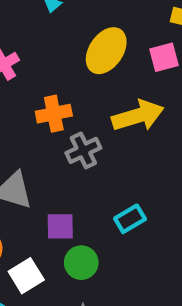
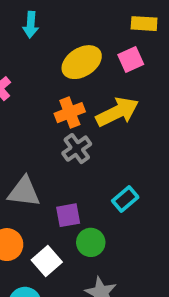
yellow ellipse: (106, 51) -> (82, 62), turned 33
orange cross: (54, 114) -> (70, 113), moved

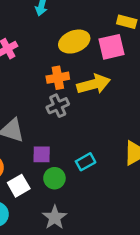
pink square: (131, 59) -> (111, 47), size x1.4
cyan rectangle: (125, 199) -> (86, 162), moved

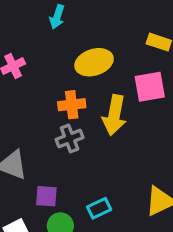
pink square: (111, 47) -> (150, 87), moved
yellow arrow: (94, 84) -> (114, 115), turned 112

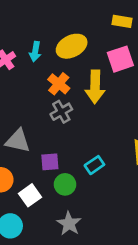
cyan arrow: (57, 17) -> (35, 52), moved
orange cross: (72, 105) -> (59, 84), turned -35

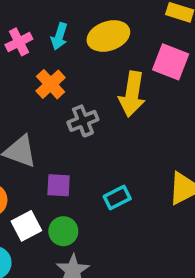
pink square: (120, 59) -> (171, 62), turned 32
orange cross: (59, 84) -> (51, 84), moved
green circle: (65, 184) -> (63, 231), moved

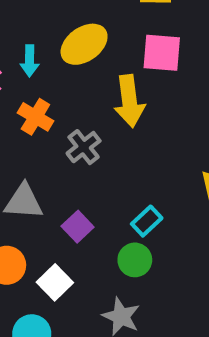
purple square: (59, 185) -> (78, 227), turned -30
green circle: (63, 231) -> (135, 260), moved

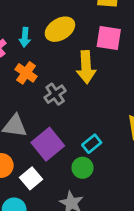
purple square: (78, 227) -> (48, 144), size x1.6

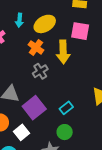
cyan arrow: (25, 37) -> (19, 20), moved
orange cross: (26, 73) -> (36, 47), moved
green circle: (82, 168) -> (65, 132), moved

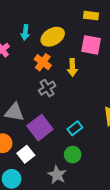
yellow arrow: (63, 52) -> (72, 67), size x0.7

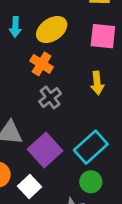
yellow arrow: (72, 67) -> (97, 83), moved
cyan rectangle: (75, 128) -> (91, 147), size x1.6

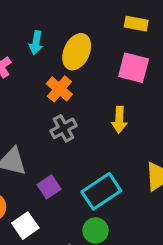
yellow ellipse: (52, 30) -> (77, 52), turned -40
purple square: (45, 150) -> (49, 187), size x0.6

